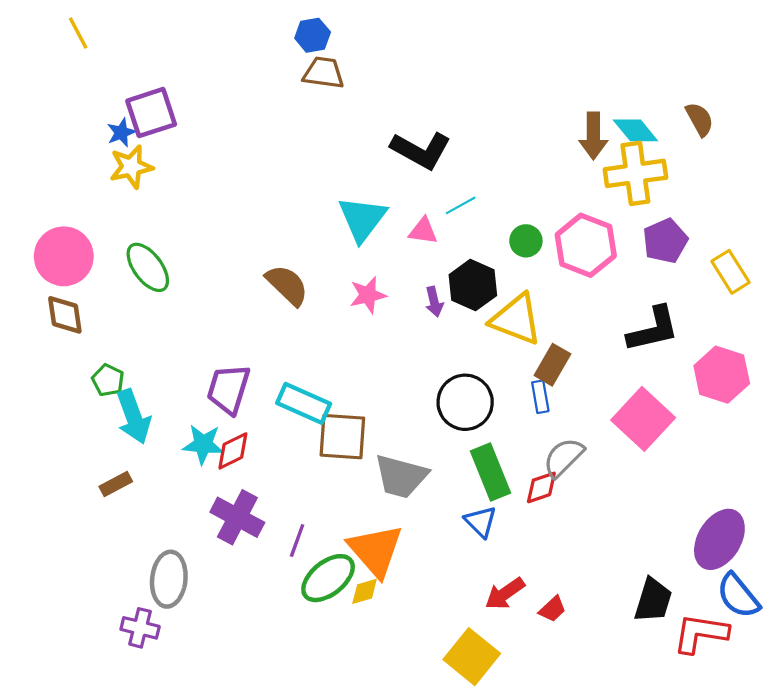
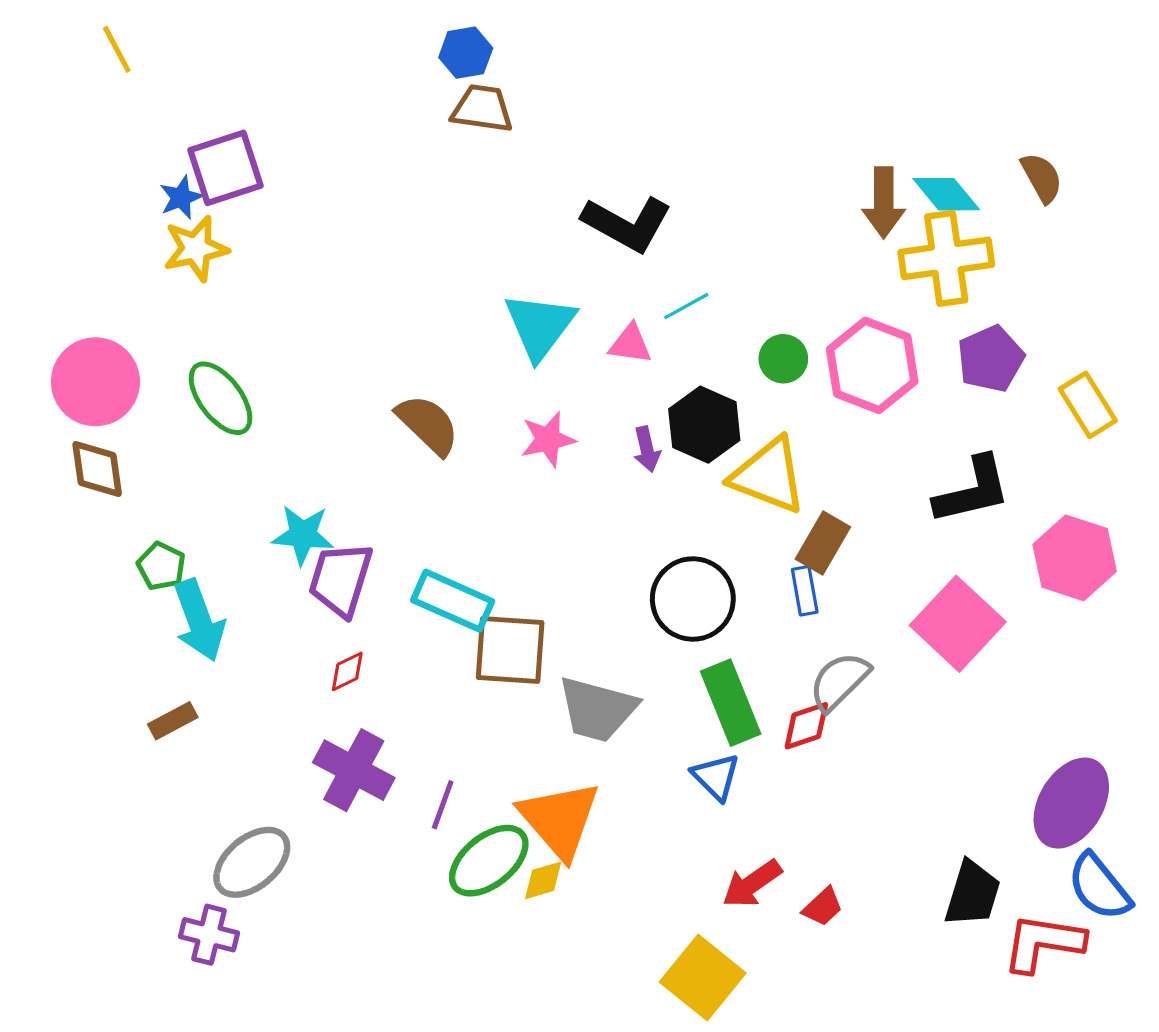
cyan star: (203, 444) -> (303, 535), moved
red diamond: (233, 451) -> (347, 671), size x0.7
gray ellipse: (169, 579) -> (252, 862), turned 44

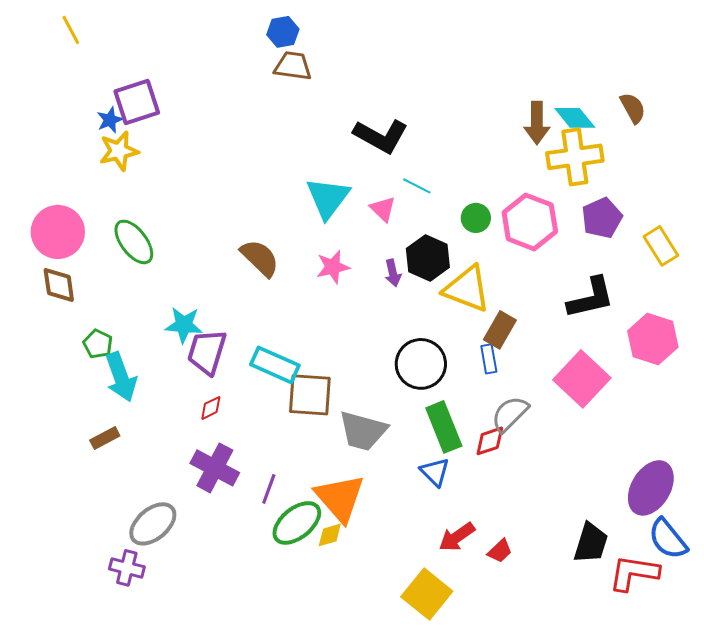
cyan line: (686, 306) -> (417, 186), turned 56
pink triangle: (630, 344) -> (383, 209), turned 36

